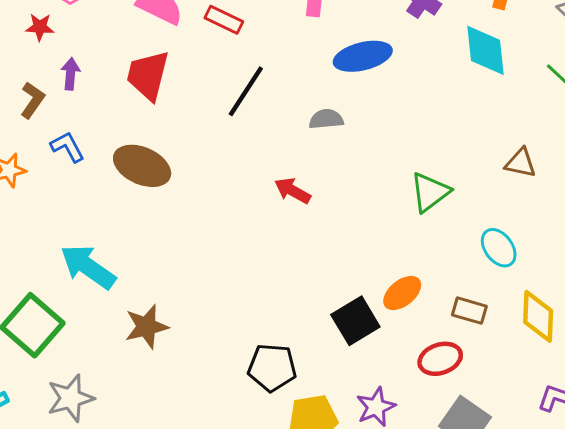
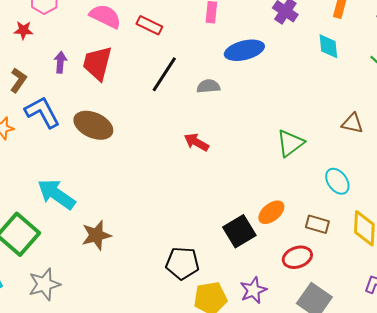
cyan diamond: (485, 50) -> (328, 46), size x0.7
purple arrow: (70, 74) -> (60, 62), moved
gray semicircle: (326, 119) -> (208, 86), moved
blue L-shape: (68, 147) -> (42, 112), size x1.5

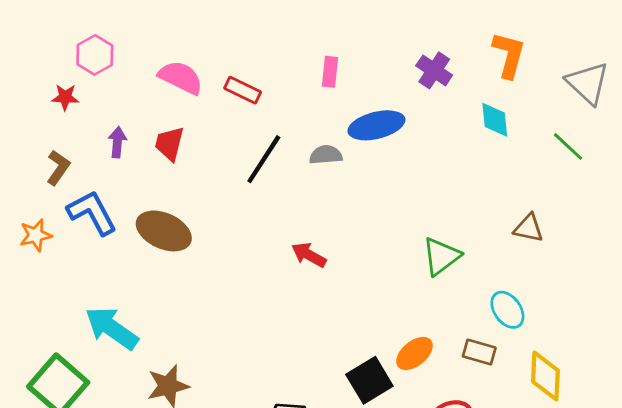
red trapezoid: (97, 63) -> (169, 144), size x0.7
gray semicircle: (208, 86) -> (326, 155), moved
brown rectangle: (317, 224) -> (479, 352), moved

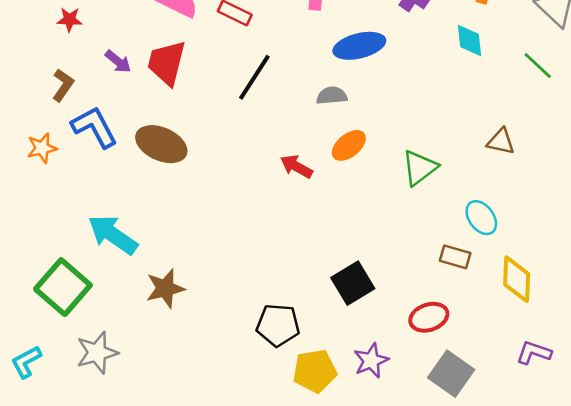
purple arrow: (117, 142) -> (118, 62), turned 124
red trapezoid: (169, 144) -> (167, 63), size x1.4
gray semicircle: (326, 155) -> (332, 96), moved
orange ellipse: (414, 353) -> (349, 145), moved

